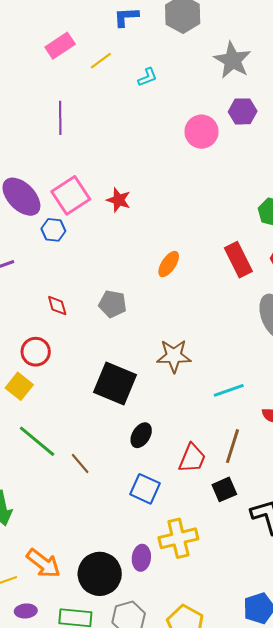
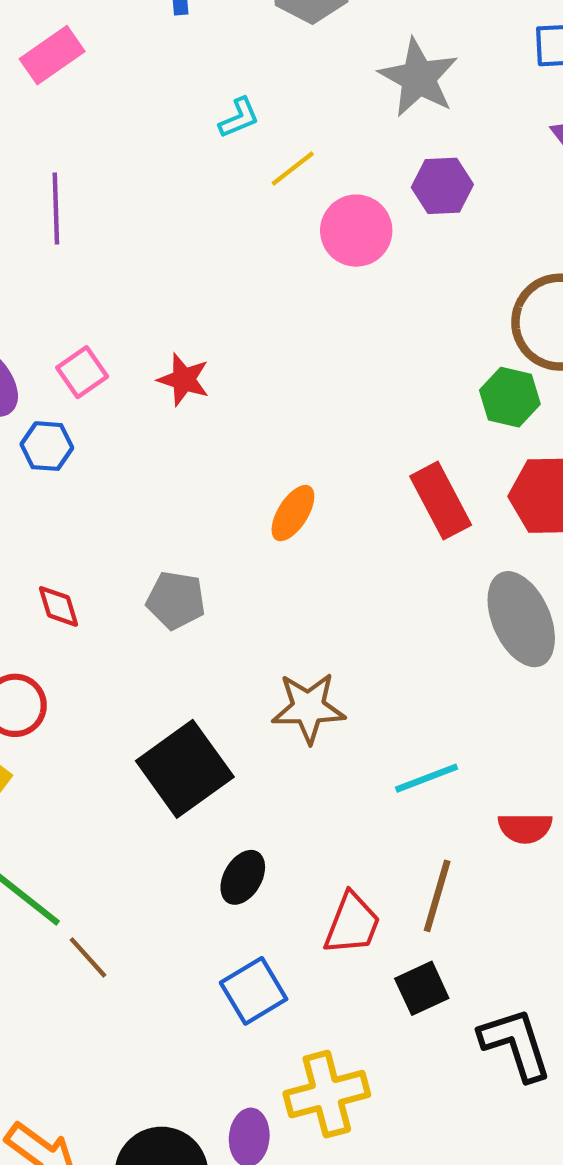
yellow line: (101, 61) -> (293, 168), moved
pink square: (71, 195) -> (82, 372), size x0.6
black square: (115, 383) -> (185, 769), turned 33
brown line: (80, 463) -> (88, 957), moved
blue square: (145, 489) -> (254, 991), turned 36

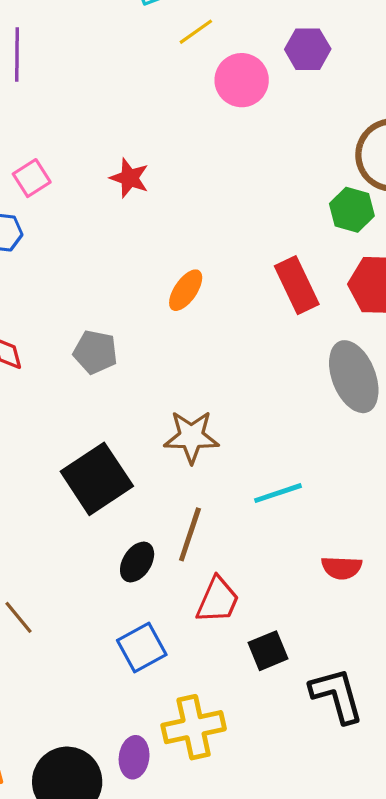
red star: (184, 380) -> (130, 178), moved
red semicircle: (525, 828) -> (342, 568), moved
brown line: (437, 896) -> (190, 534), moved

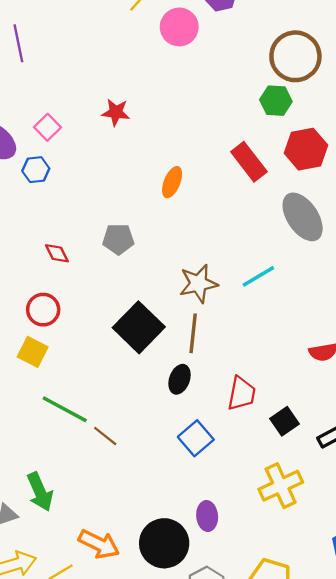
cyan line: (278, 493) -> (258, 276), moved
brown line: (190, 534) -> (193, 333), moved
yellow cross: (194, 727) -> (281, 486), moved

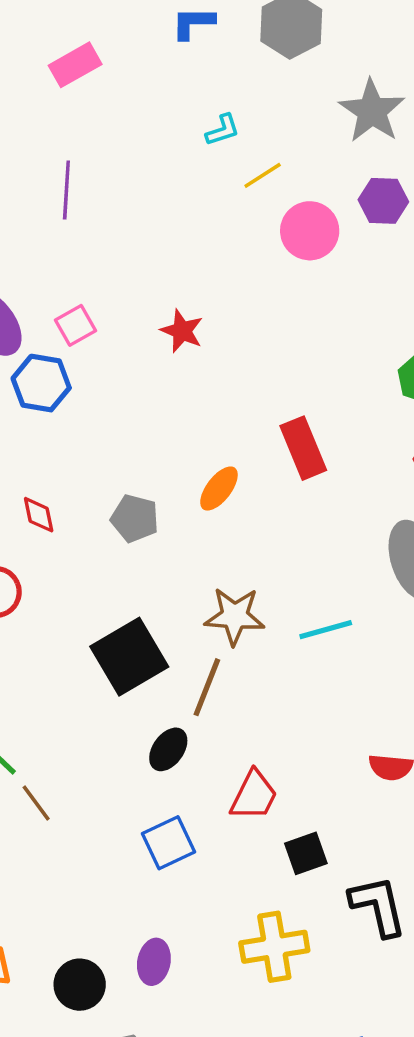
red rectangle: (249, 162) -> (303, 448), moved
blue hexagon: (36, 170) -> (41, 383), size x1.4
orange ellipse: (172, 182) -> (219, 489), moved
black circle: (164, 543) -> (80, 985), size x0.7

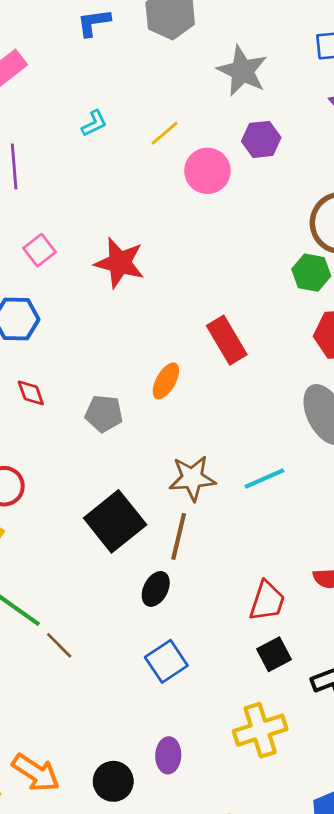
cyan L-shape: (223, 130) -> (94, 123), moved
pink square: (76, 325) -> (40, 250), moved
red star: (182, 331) -> (120, 263), size x1.5
red diamond: (39, 515) -> (31, 393), moved
red trapezoid: (254, 795) -> (267, 601), moved

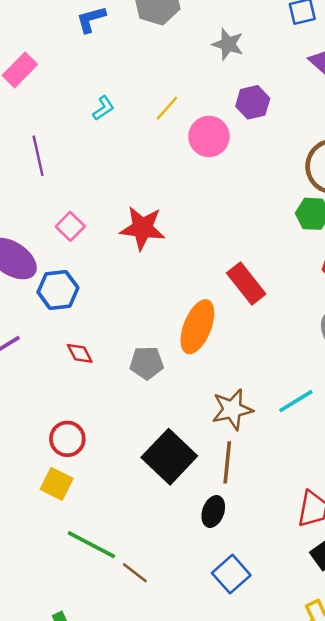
gray star: (242, 71) -> (228, 44), size x0.7
orange ellipse: (166, 381) -> (197, 327), size x1.6

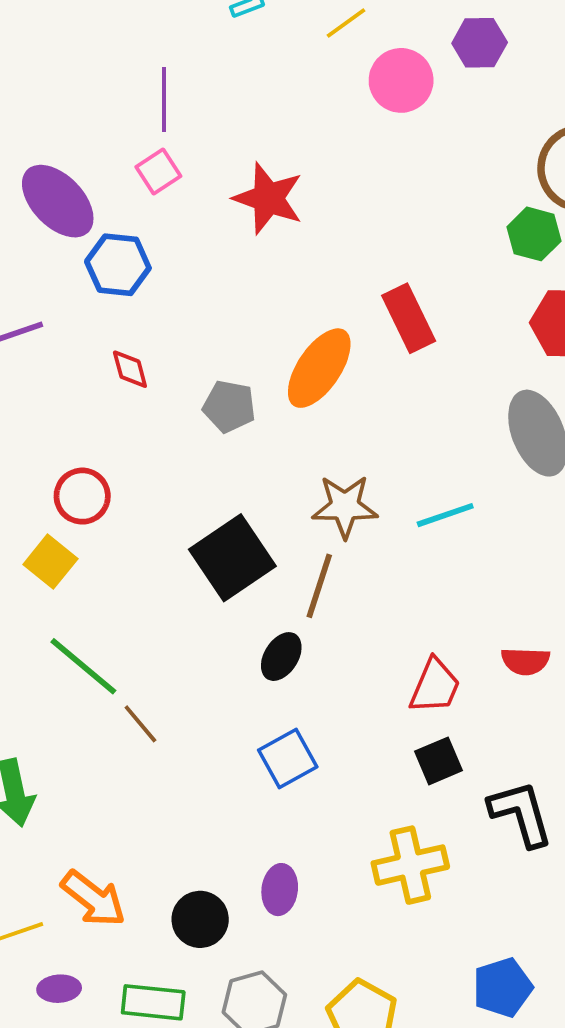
purple line: (38, 156) -> (164, 99), moved

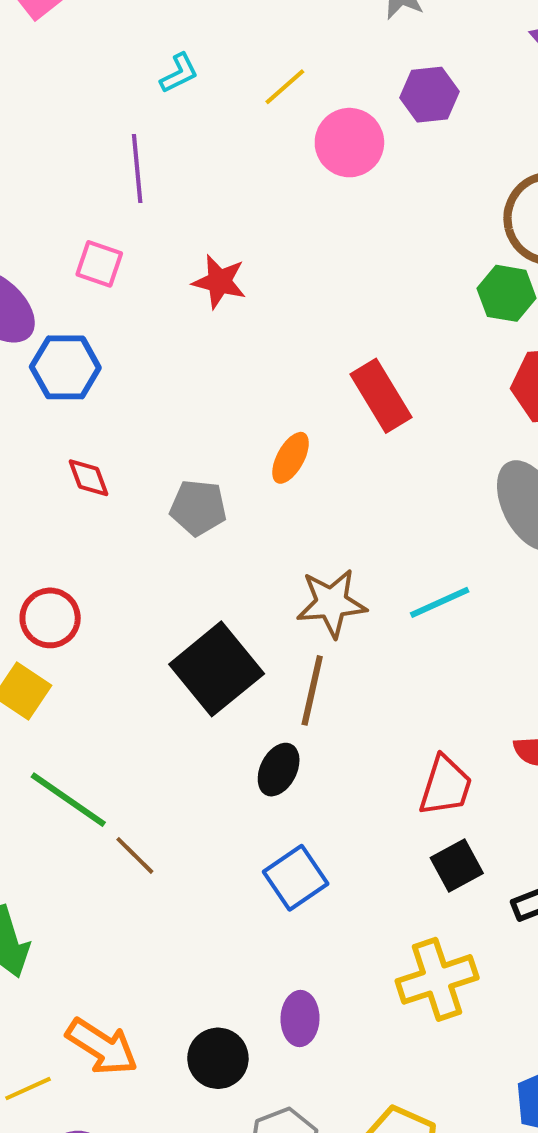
purple line: (164, 99) -> (137, 169), moved
pink square: (158, 172) -> (99, 264), turned -33
red star: (268, 198) -> (219, 282), size x0.7
orange ellipse: (319, 368) -> (291, 458), size x0.6

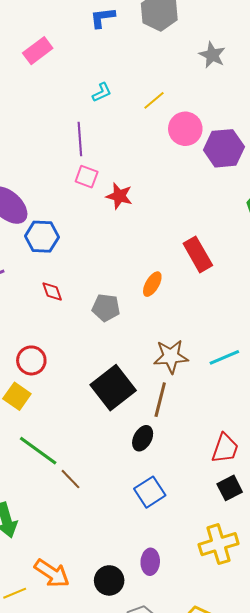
purple hexagon: (430, 95) -> (224, 148), moved, size x1.4
pink square: (99, 264) -> (87, 177), moved

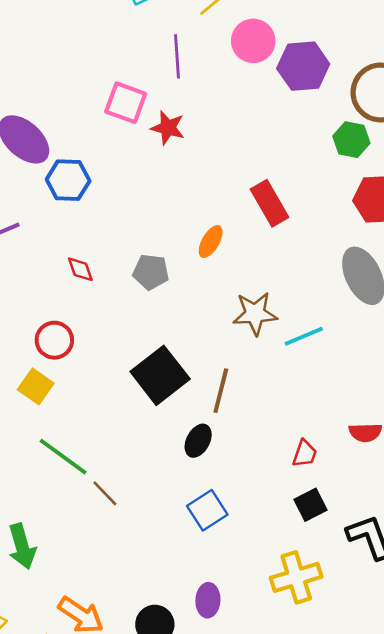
purple line: (80, 139) -> (177, 56), moved
pink square: (87, 177) -> (126, 103), size x1.4
red diamond: (52, 292) -> (80, 269), moved
brown star: (171, 356) -> (255, 314), moved
red trapezoid: (225, 448) -> (305, 454), size x0.7

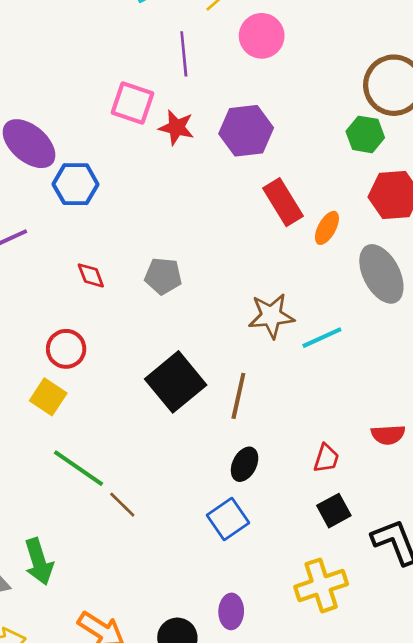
purple hexagon: (303, 66) -> (246, 131), moved
orange ellipse: (211, 242) -> (327, 228), moved
black ellipse: (198, 441) -> (245, 464), moved

